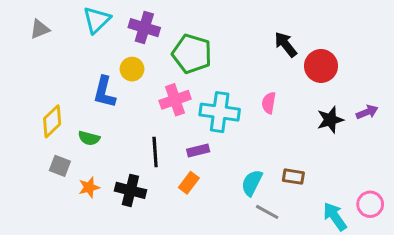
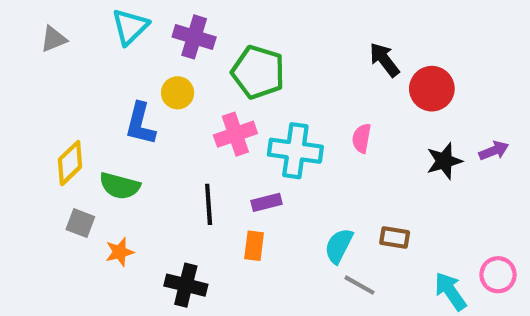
green semicircle: (89, 138) -> (120, 186), size x1.4
orange rectangle: (189, 183) -> (254, 246), turned -30
black cross: (130, 190) -> (186, 285), moved

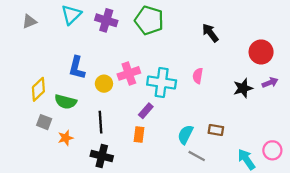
green pentagon: (258, 72) -> (149, 20), moved
red circle: (432, 89) -> (261, 52), moved
yellow circle: (178, 93) -> (104, 84), moved
purple rectangle: (266, 202) -> (146, 111), turned -35
black line: (209, 204) -> (101, 122), moved

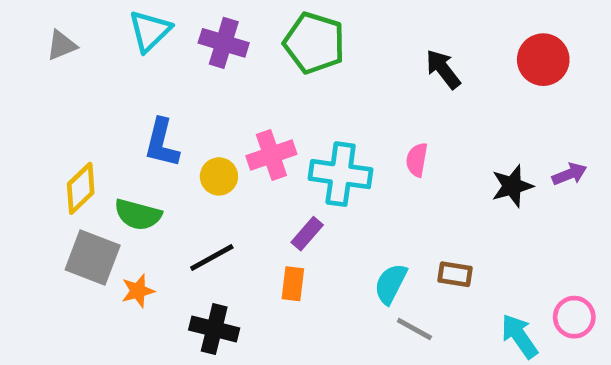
red circle: (261, 52) -> (543, 60), moved
gray square: (44, 122) -> (93, 258), size x1.6
black line: (101, 122) -> (212, 258), turned 65

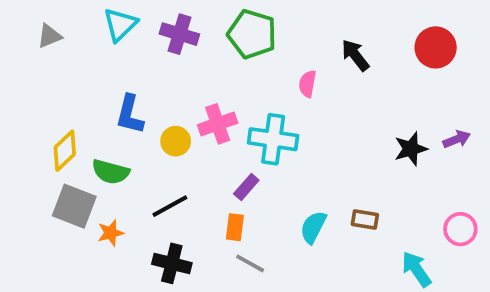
pink semicircle: (417, 160) -> (308, 84), moved
pink circle: (574, 317) -> (460, 229), moved
gray line: (414, 329) -> (250, 263), moved

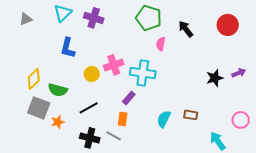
green pentagon: (252, 34) -> (149, 18), moved
blue L-shape: (130, 114) -> (68, 48), moved
gray line: (250, 263) -> (114, 136), moved

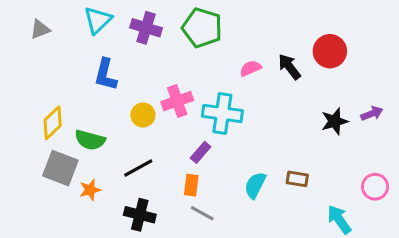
green pentagon: (149, 18) -> (202, 28), moved
red circle: (228, 25) -> (330, 51), moved
black arrow: (186, 29) -> (289, 67), moved
pink semicircle: (161, 44) -> (250, 68), turned 56
gray line: (114, 136) -> (202, 213), moved

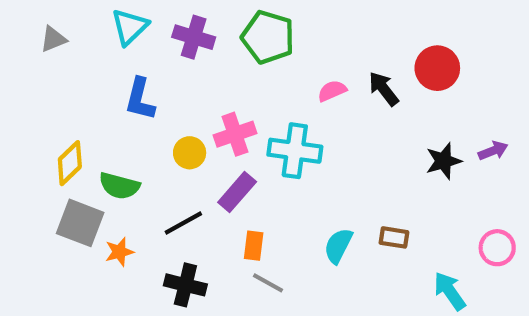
purple rectangle: (201, 152) -> (237, 192), moved, size x1.4

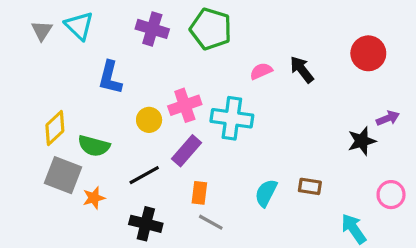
cyan triangle: (130, 27) -> (79, 26), moved, turned -32
gray triangle: (53, 39) -> (42, 31), turned -35
red circle: (437, 68) -> (368, 53), moved
black star: (444, 161) -> (362, 141), moved

